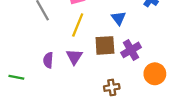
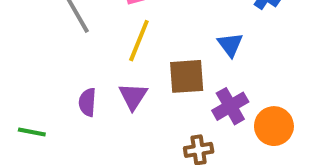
blue triangle: (119, 18) -> (230, 45), moved
purple cross: (131, 50) -> (230, 106), moved

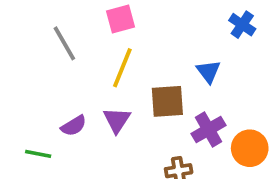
purple semicircle: (87, 102) -> (74, 126), turned -125
green line: (32, 132) -> (38, 154), moved

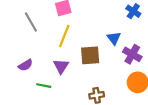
purple semicircle: (74, 126) -> (25, 65), moved
purple cross: (209, 130) -> (132, 54), moved, turned -30
green line: (38, 154) -> (44, 86), moved

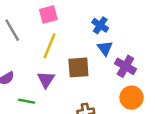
blue cross: (133, 11) -> (100, 25), moved

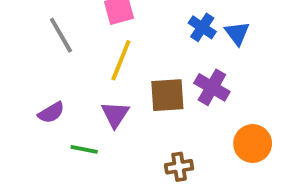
blue triangle: (105, 48) -> (237, 33), moved
purple cross: (125, 66) -> (212, 87), moved

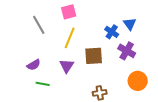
blue cross: (202, 27) -> (112, 32), moved
purple cross: (212, 87) -> (127, 51), moved
green line: (84, 149) -> (43, 84), moved

